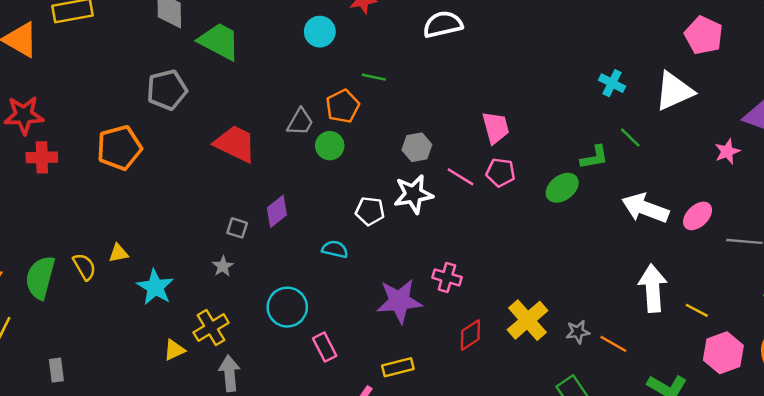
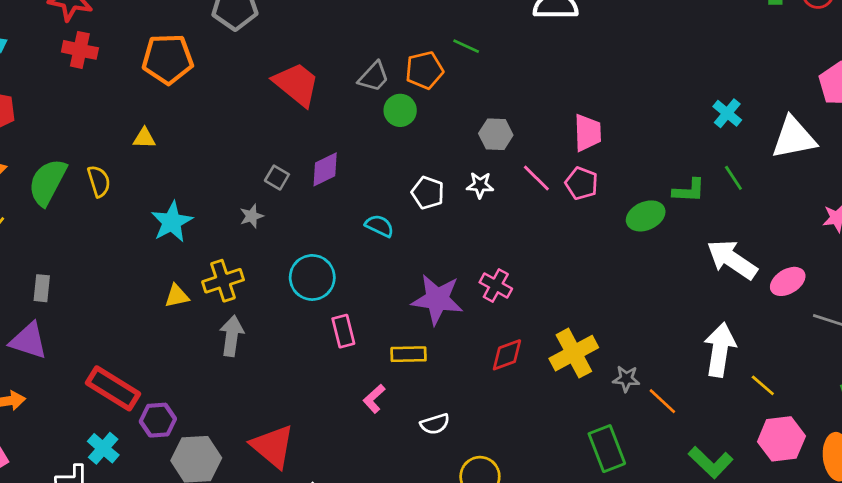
white star: (413, 194) -> (480, 185), size x0.6
yellow triangle: (118, 253) -> (144, 138), moved
yellow rectangle: (398, 367) -> (409, 354), moved

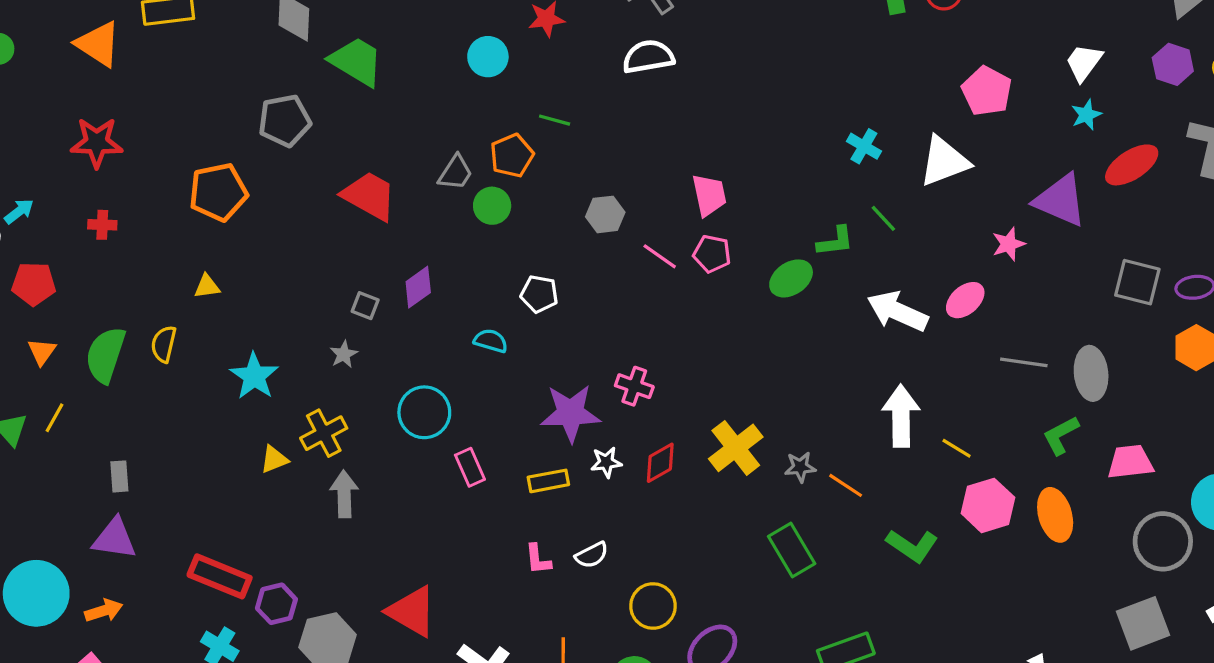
red cross: (80, 50) -> (102, 225), moved, size x0.7
yellow semicircle: (99, 181) -> (164, 344), turned -140
white star: (480, 185) -> (606, 462), moved
pink ellipse: (788, 281) -> (965, 300), moved
pink L-shape: (374, 399) -> (538, 559), moved, turned -44

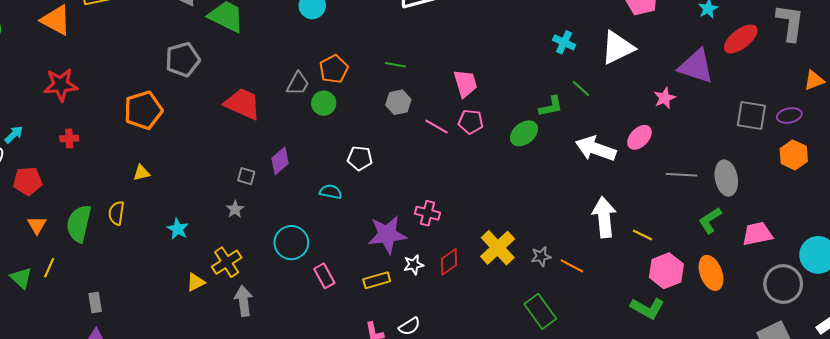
green line: (555, 120) -> (395, 65), moved
cyan star: (254, 376) -> (178, 229), size x0.7
green L-shape: (912, 546) -> (647, 308), moved

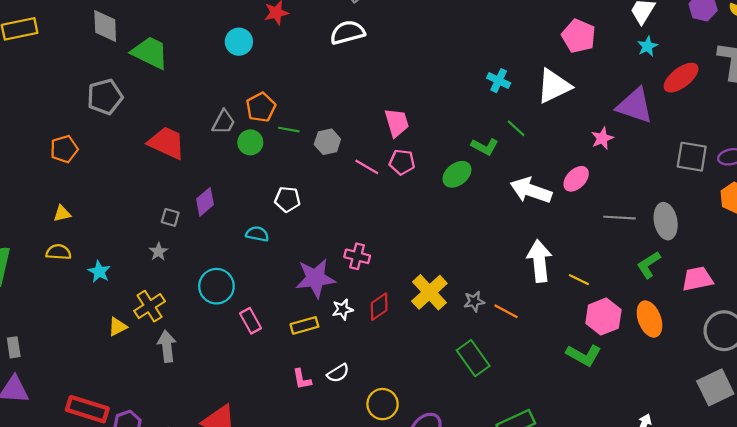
green line: (395, 65) -> (289, 130), moved
green L-shape: (551, 106) -> (485, 147), turned 40
orange pentagon: (143, 110) -> (64, 149), size x0.7
yellow semicircle: (116, 213) -> (58, 252), moved, turned 85

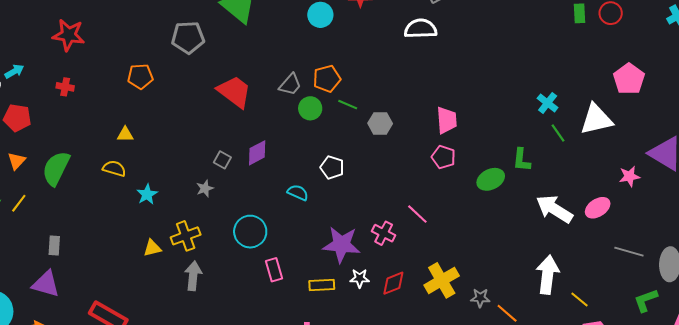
green line: (516, 128) -> (558, 133), moved
green L-shape: (485, 147) -> (521, 160), turned 55
pink line: (367, 167) -> (417, 214), moved

